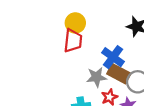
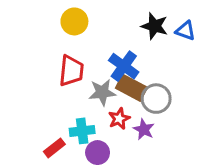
red trapezoid: (73, 41) -> (71, 71), moved

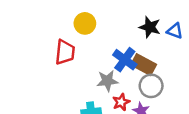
red trapezoid: (71, 71) -> (65, 52), moved
brown rectangle: (131, 88) -> (144, 65), moved

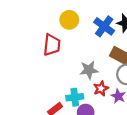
blue cross: (125, 60) -> (104, 26), moved

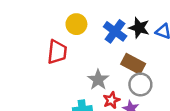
gray star: (89, 70) -> (98, 80), turned -30

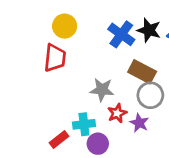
yellow circle: (76, 24) -> (65, 26), moved
gray star: (98, 80) -> (102, 90), turned -30

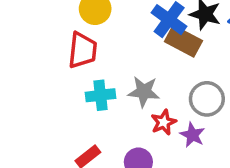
brown rectangle: (142, 72) -> (183, 41), moved
cyan cross: (84, 124) -> (101, 95), moved

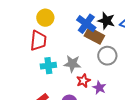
gray circle: (207, 99) -> (107, 56), moved

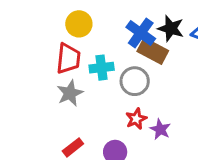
gray circle: (107, 56) -> (135, 81), moved
gray star: (72, 64) -> (70, 93), moved, turned -30
cyan cross: (48, 66) -> (102, 68), moved

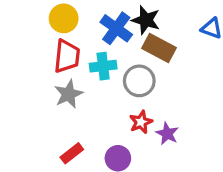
yellow circle: (79, 24) -> (64, 18), moved
black star: (171, 28) -> (146, 20), moved
blue cross: (141, 33) -> (116, 28), moved

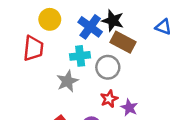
red trapezoid: (67, 56) -> (33, 48), moved
gray star: (69, 94) -> (67, 81), moved

